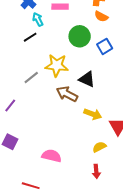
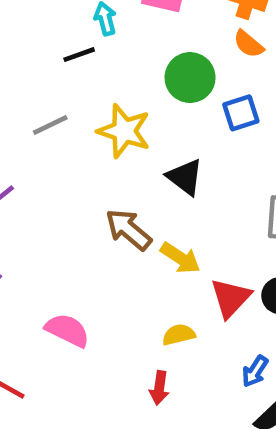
gray line: (31, 78) -> (50, 125), moved
brown arrow: (67, 94) -> (129, 230), moved

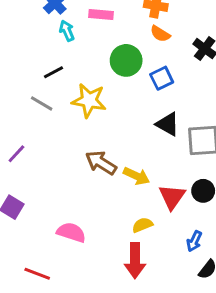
black line: (79, 55) -> (53, 72), moved
gray line: (50, 125) -> (42, 103), turned 65
black triangle: (185, 177) -> (168, 124), moved
red arrow: (159, 388) -> (135, 260), size x1.6

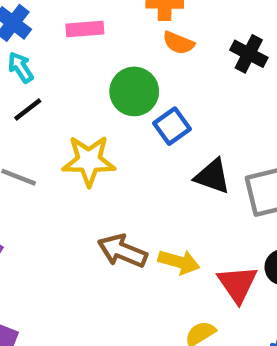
cyan arrow: (67, 31) -> (21, 67), moved
black line: (53, 72) -> (28, 109), moved
blue square: (162, 78) -> (172, 126), moved

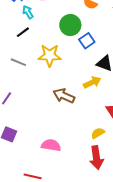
cyan arrow: (21, 67) -> (28, 12), moved
yellow arrow: (179, 262) -> (92, 82), moved, turned -42

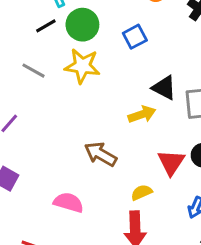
green circle: (70, 25) -> (82, 25), moved
blue square: (87, 41) -> (135, 37), moved
brown arrow: (64, 96) -> (101, 154), moved

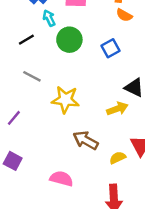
black line: (46, 26) -> (26, 40), moved
yellow star: (82, 66) -> (65, 100), moved
yellow semicircle: (142, 192) -> (118, 158), moved

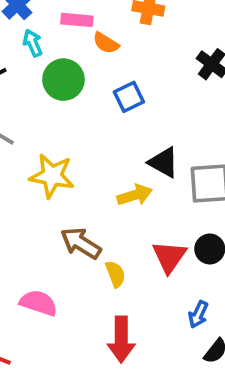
orange semicircle: (124, 15) -> (106, 43), moved
yellow semicircle: (118, 158) -> (115, 274), moved, turned 91

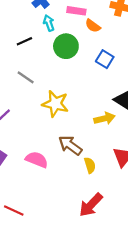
blue square: (129, 97) -> (105, 59), turned -36
pink semicircle: (38, 303) -> (37, 160), moved
red arrow: (121, 339) -> (91, 205), turned 40

